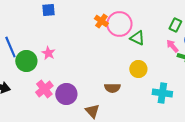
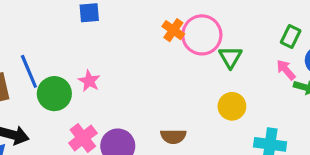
green triangle: (137, 38) -> (230, 57), turned 35
brown semicircle: (112, 88) -> (173, 136), moved

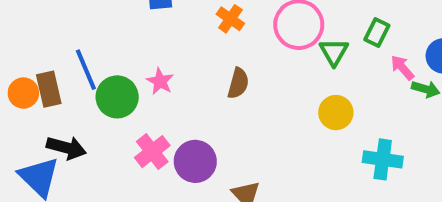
orange cross: (173, 30) -> (230, 19), moved
green rectangle: (291, 37) -> (377, 32), moved
brown semicircle: (173, 136) -> (238, 83), moved, turned -75

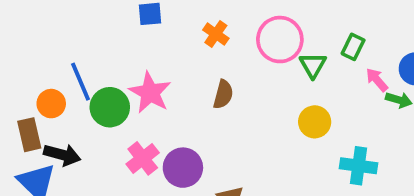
pink star: (160, 81) -> (150, 93), size x1.6
brown rectangle: (49, 89) -> (29, 135), moved
orange circle: (23, 93) -> (51, 104), moved

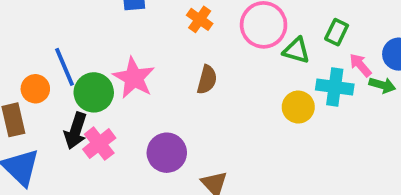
green triangle: (313, 65) -> (296, 50), turned -44
black arrow: (62, 155) -> (75, 131), moved, turned 93
pink cross: (143, 158) -> (99, 144), moved
cyan cross: (359, 166) -> (335, 87), moved

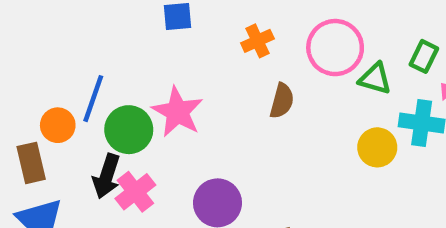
orange cross: (200, 19) -> (257, 41), turned 30
blue line: (65, 67) -> (93, 99), turned 42
brown semicircle: (207, 80) -> (282, 101), moved

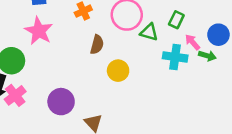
pink star: (178, 112) -> (39, 31), moved
yellow circle: (377, 147) -> (118, 71), moved

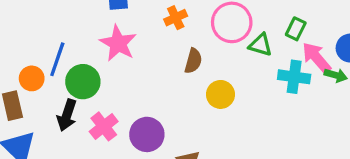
pink arrow: (192, 42) -> (317, 58), size x1.5
pink cross: (15, 95) -> (104, 126), moved

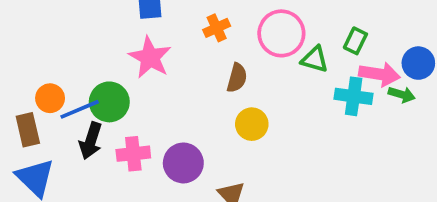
pink arrow: (317, 58) -> (379, 74), turned 140
blue line: (57, 59) -> (80, 109), moved, turned 48
yellow circle: (220, 94) -> (252, 124), moved
pink cross: (104, 126) -> (133, 154), turned 32

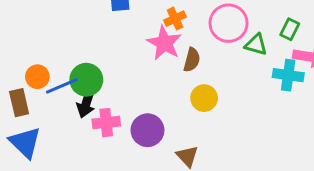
pink star: (150, 57) -> (164, 43), moved
black arrow: (91, 141) -> (86, 103), moved

